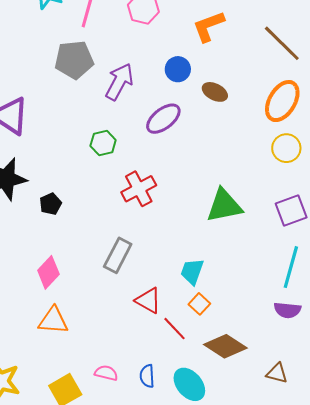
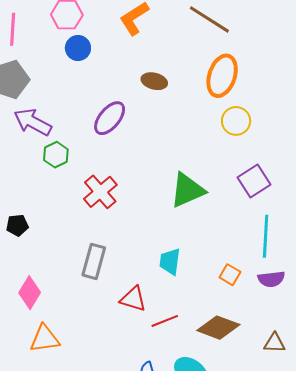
blue circle: (178, 69) -> (78, 48), moved
purple arrow: (119, 82) -> (33, 122), moved, turned -78
black pentagon: (51, 204) -> (17, 225), turned 30
orange square: (199, 304) -> (230, 275), moved
red line: (174, 329) -> (165, 321), turned -56

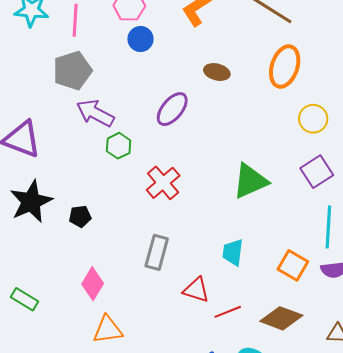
yellow circle: (236, 121) -> (313, 119), moved
orange square: (230, 275) -> (293, 265), size x1.4

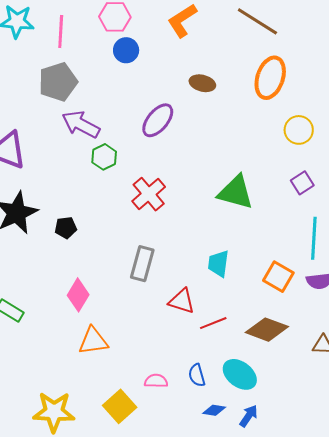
purple square: (317, 172) -> (302, 183), size x0.7
green triangle: (250, 181) -> (236, 192), turned 39

